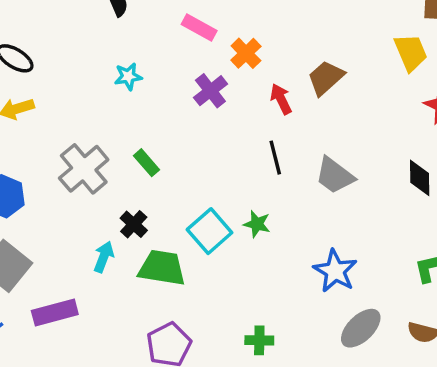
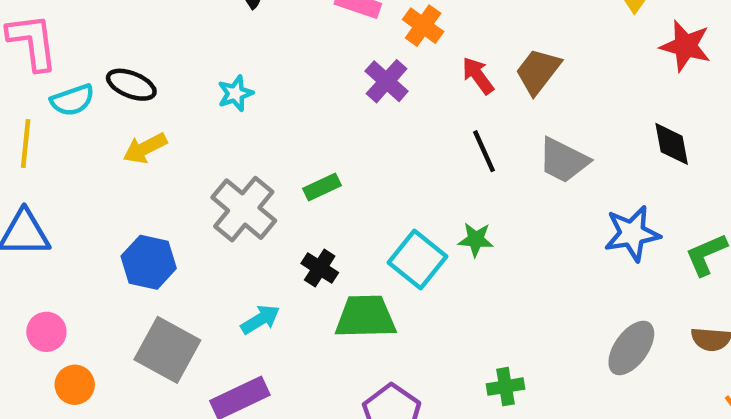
cyan star: (128, 76) -> (235, 93), moved
brown trapezoid: (326, 78) -> (538, 71), moved
green rectangle: (147, 163) -> (322, 187), turned -64
cyan arrow: (104, 257) -> (260, 319), moved, turned 48
blue star: (335, 271) -> (632, 234), moved, turned -30

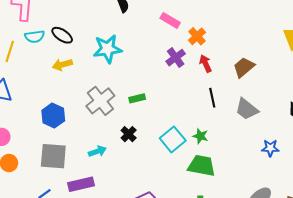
red arrow: (478, 76) -> (206, 63), moved
cyan star: (235, 93) -> (107, 49), size x1.8
blue star: (632, 234) -> (270, 148), size x0.7
green trapezoid: (365, 317) -> (202, 166), moved
gray square: (167, 350) -> (53, 156), turned -36

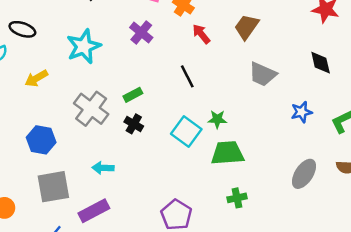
black ellipse: (62, 35) -> (22, 29), moved
purple cross: (176, 58) -> (141, 32), moved
black line: (212, 98) -> (187, 76), moved
black cross: (129, 134) -> (134, 124), moved
cyan arrow: (97, 151) -> (103, 168), turned -144

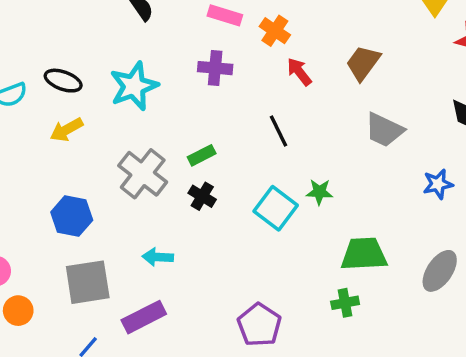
black ellipse: (22, 29) -> (63, 81), moved
purple cross: (141, 32) -> (215, 68), turned -35
green trapezoid: (227, 153) -> (364, 254), moved

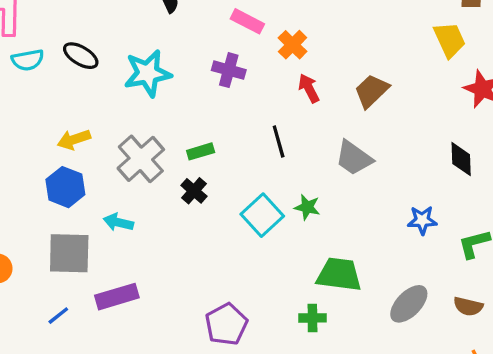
yellow arrow: (67, 130) -> (74, 140), moved
gray trapezoid: (384, 130) -> (354, 158), moved
cyan arrow: (158, 257) -> (118, 222), moved

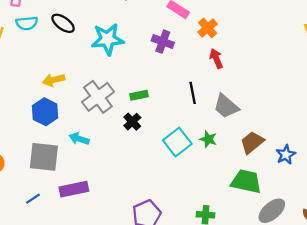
brown trapezoid: (372, 91) -> (252, 142), moved
gray trapezoid: (354, 158) -> (226, 106), moved
blue star: (422, 220) -> (286, 155), turned -30
green trapezoid: (339, 275) -> (246, 181), moved

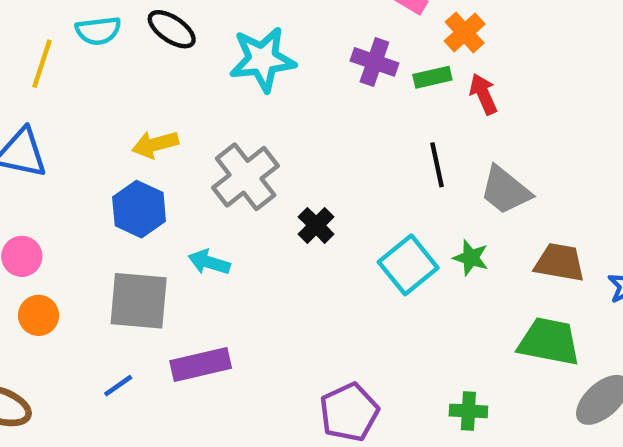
green rectangle: (139, 95) -> (432, 77), moved
brown trapezoid: (252, 142) -> (560, 262), turned 50

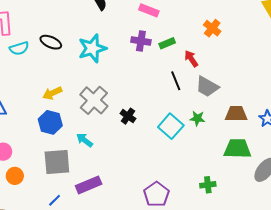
orange cross: (465, 33) -> (212, 28), moved
red arrow: (483, 94) -> (191, 59), moved
cyan arrow: (209, 262) -> (85, 140), turned 30

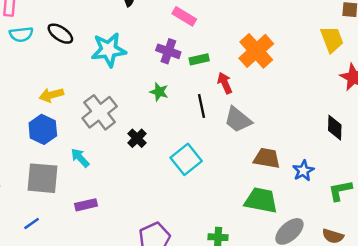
orange cross: (212, 28) -> (256, 51), size x1.6
green star: (197, 118) -> (159, 92), moved
purple rectangle: (89, 185) -> (86, 205), moved, size x0.7

